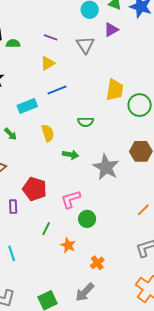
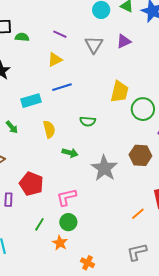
purple triangle: (111, 30) -> (124, 41), moved
green circle: (87, 219) -> (68, 222), moved
orange cross: (97, 263) -> (88, 263), turned -32

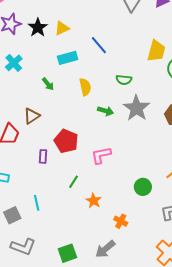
yellow triangle: (55, 60) -> (62, 28), moved
blue line: (62, 87) -> (99, 45), turned 66
gray star: (104, 168) -> (136, 108), moved
green circle: (68, 222) -> (143, 187), moved

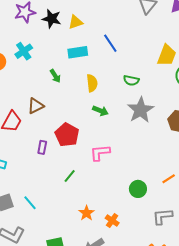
black star: (38, 28) -> (52, 19), turned -30
green arrow: (106, 111) -> (100, 111), moved
orange star: (94, 201) -> (87, 213), moved
cyan line: (37, 203) -> (30, 203), moved, turned -35

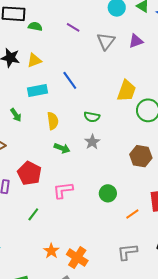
gray star: (141, 110) -> (92, 142), moved, size x0.6
green circle: (138, 189) -> (108, 193), moved
orange cross: (112, 221) -> (77, 258), size x1.5

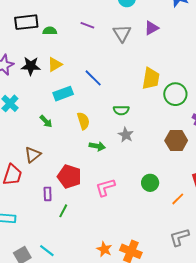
green line: (33, 214) -> (63, 211), moved

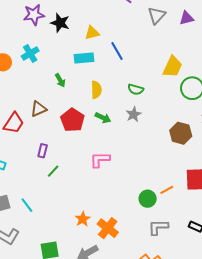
yellow triangle: (55, 64) -> (92, 33), moved
red pentagon: (69, 177) -> (72, 120), moved
green circle: (150, 183) -> (148, 199), moved

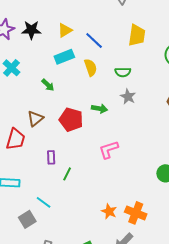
yellow trapezoid: (173, 67) -> (137, 35), moved
yellow semicircle: (96, 90) -> (91, 68), moved
cyan line: (27, 205) -> (44, 202), moved

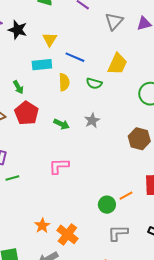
yellow triangle: (65, 30) -> (50, 39), turned -42
blue line: (94, 41) -> (75, 57), turned -36
green semicircle: (123, 72) -> (94, 83), moved
red pentagon: (71, 120) -> (26, 113), moved
green line: (67, 174) -> (12, 178), turned 32

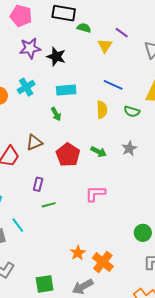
yellow triangle: (50, 39) -> (105, 46), moved
cyan rectangle: (42, 65) -> (66, 90), moved
red pentagon: (26, 113) -> (68, 155), moved

